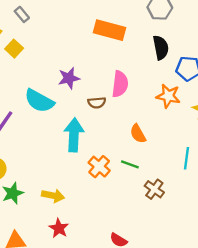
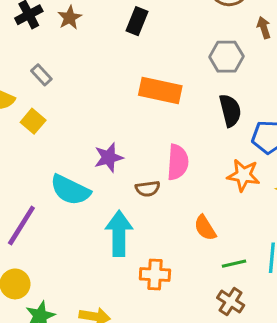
green line: (130, 164) -> (234, 264), moved, turned -30
orange cross: (99, 167) -> (155, 275), turned -35

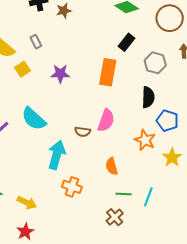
black rectangle: (137, 21) -> (126, 42), moved
orange rectangle: (160, 90) -> (108, 72), turned 72
purple star: (109, 157) -> (60, 74), moved

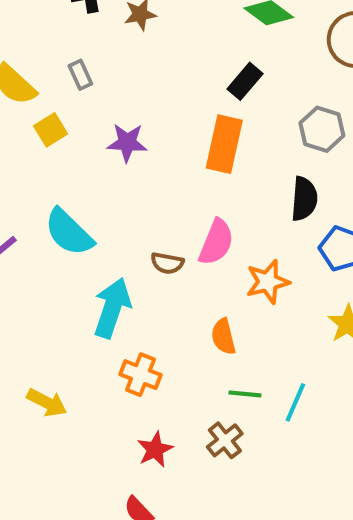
black rectangle: (126, 42) -> (245, 81), moved
orange star: (145, 140) -> (268, 282), moved, turned 30
red star: (25, 232) -> (155, 449), moved

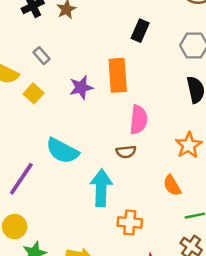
orange rectangle: (224, 144) -> (118, 75), moved
pink semicircle: (216, 242) -> (138, 120), moved

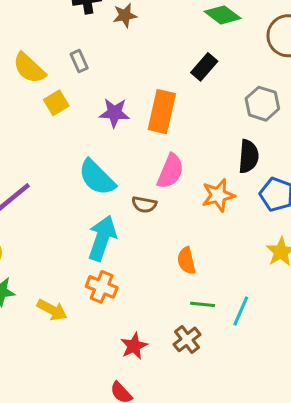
orange star: (189, 145) -> (218, 195), moved
cyan semicircle: (62, 151) -> (97, 177), moved
orange cross: (130, 222) -> (102, 287), moved

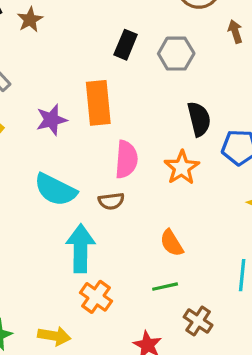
gray hexagon: (262, 104) -> (176, 54), moved
orange cross: (102, 287) -> (96, 297), turned 32
green line: (203, 304) -> (165, 287), moved

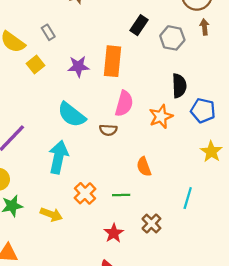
brown arrow: (235, 32) -> (204, 27), moved
cyan arrow: (81, 248) -> (58, 157), moved
green line: (165, 287) -> (121, 195), moved

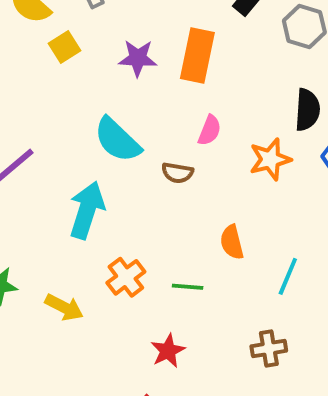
pink semicircle: (124, 104) -> (210, 130), size x0.7
cyan line: (188, 198) -> (288, 276), moved
brown cross: (151, 224) -> (269, 348), moved, turned 30

